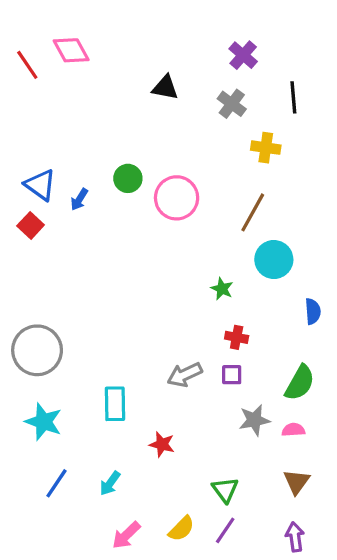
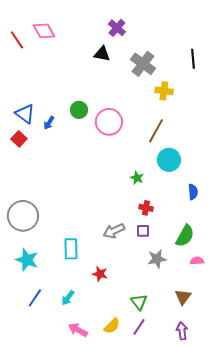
purple cross: (243, 55) -> (117, 28), moved
black line: (293, 97) -> (193, 59), moved
gray cross: (232, 104) -> (143, 64), size x1.4
pink semicircle: (293, 430) -> (197, 261), moved
pink arrow: (126, 535) -> (78, 330), turned 72

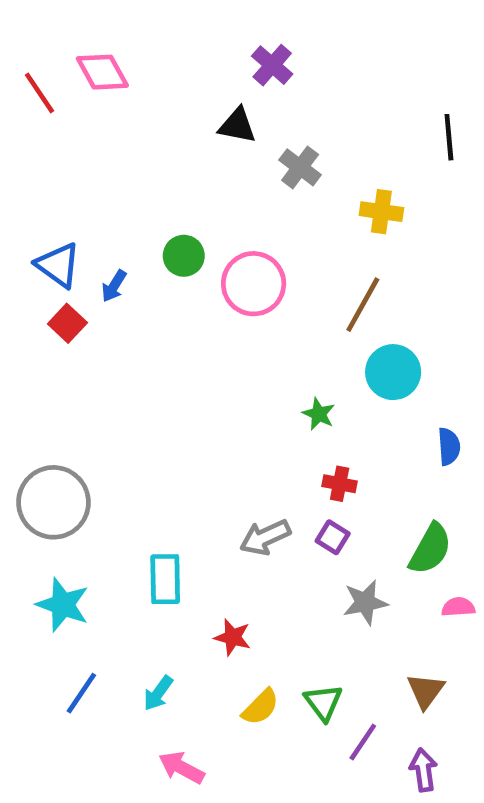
gray cross: (143, 64) -> (300, 167), moved, size x0.7
red square: (19, 139) -> (67, 323), moved
purple square: (143, 231) -> (333, 537), turned 32
yellow semicircle: (112, 326) -> (261, 707), moved
purple line: (139, 327) -> (363, 742), moved

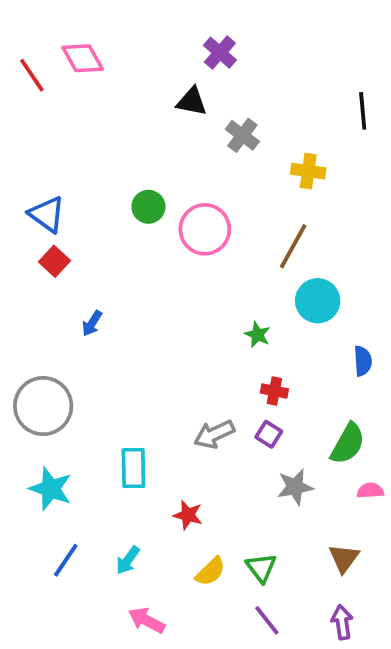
blue arrow: (114, 286) -> (92, 323), moved
purple line: (363, 742) -> (267, 620), moved, turned -72

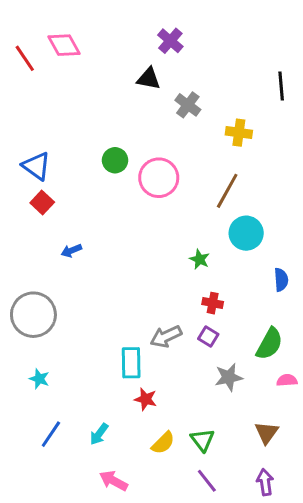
blue arrow: (92, 323) -> (71, 251), turned 36
cyan rectangle: (133, 468) -> (131, 363), moved
cyan star: (51, 489) -> (39, 379), size x0.6

